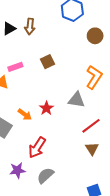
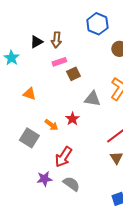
pink rectangle: (15, 67) -> (59, 62), moved
gray triangle: (76, 100) -> (92, 99), moved
gray semicircle: (45, 175) -> (71, 184), turned 78

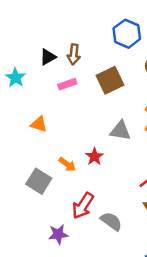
pink rectangle: (59, 62) -> (67, 84), moved
brown square: (73, 74) -> (110, 80), moved, size x1.5
gray semicircle: (71, 184) -> (111, 221), moved

